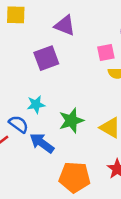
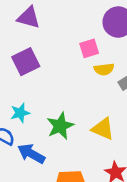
purple triangle: (65, 25) -> (29, 18), moved

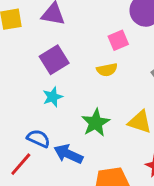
yellow semicircle: (104, 69) -> (107, 70), moved
cyan star: (20, 113) -> (53, 97), moved

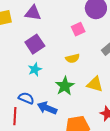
yellow semicircle: (107, 70) -> (73, 58), moved
red line: (21, 164) -> (15, 116), turned -36

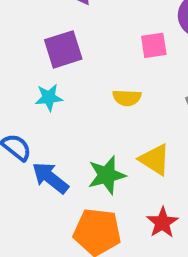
green star: (65, 86) -> (107, 175), moved

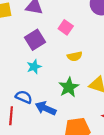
pink square: (154, 45) -> (66, 27), moved, turned -32
green star: (107, 175) -> (69, 87), moved

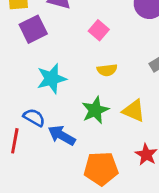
purple square: (35, 40) -> (33, 29), moved
cyan star: (34, 67) -> (52, 79), size x1.5

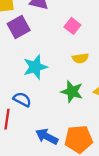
green star: (95, 110) -> (72, 92), turned -30
blue arrow: (62, 135) -> (47, 137), moved

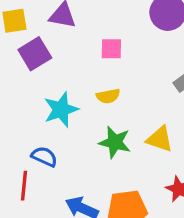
pink square: (72, 26) -> (111, 49), turned -35
yellow semicircle: (80, 58) -> (108, 96), moved

